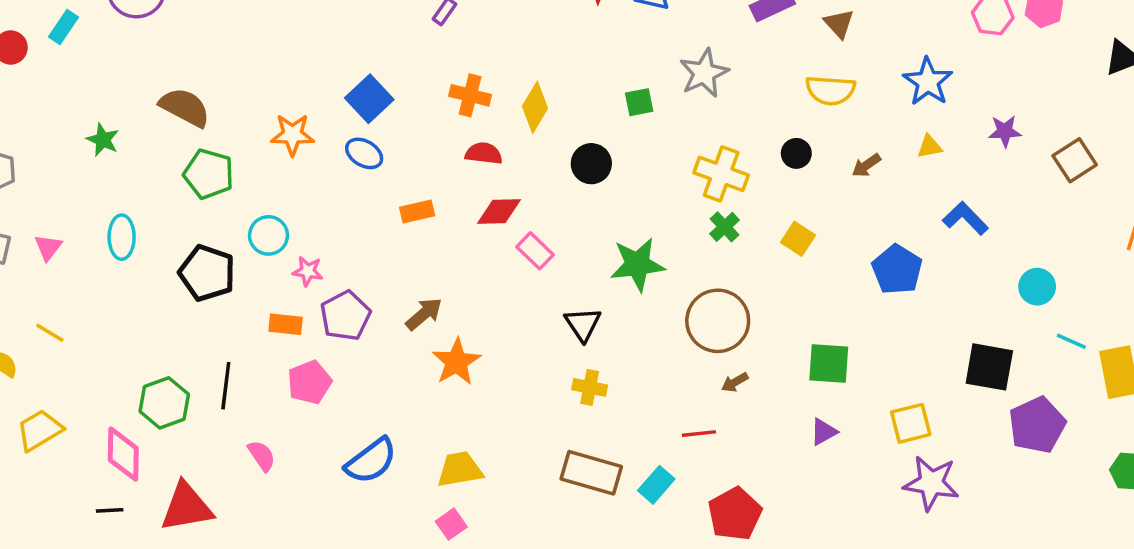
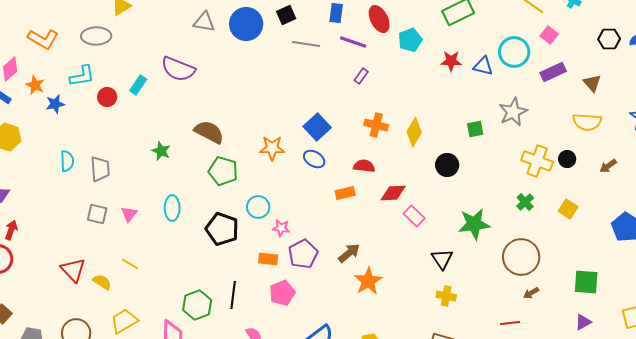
red semicircle: (484, 153) -> (364, 166), moved
yellow cross: (721, 174) -> (537, 161), moved

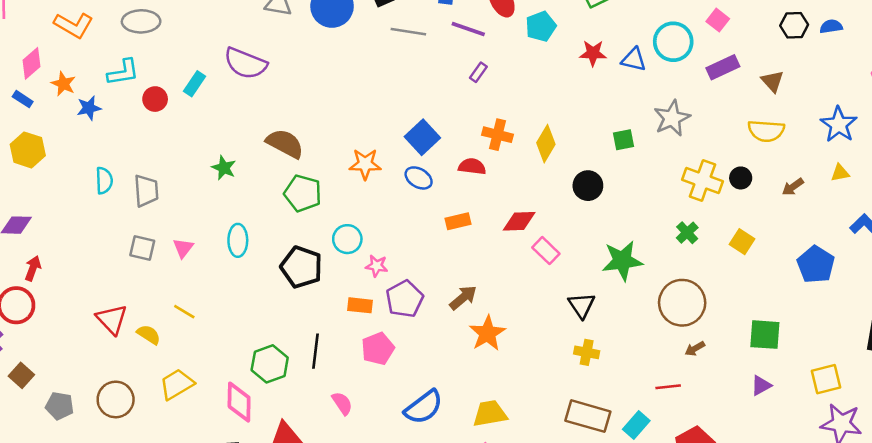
red semicircle: (364, 166) -> (472, 167), moved

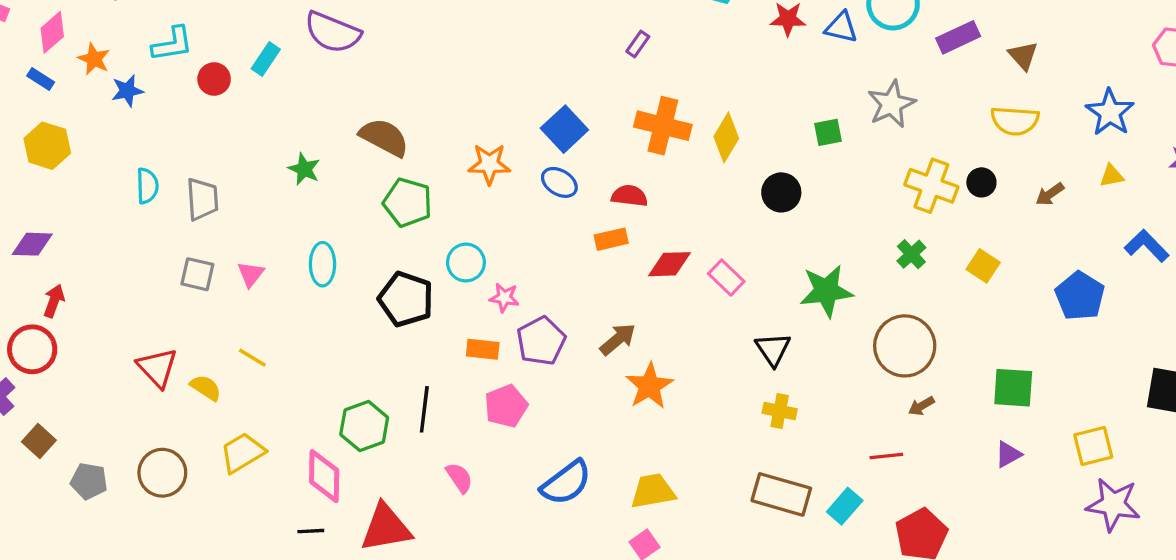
orange cross: (498, 135) -> (663, 126), size x1.4
red semicircle: (472, 167) -> (629, 196), moved
red diamond: (519, 221) -> (669, 264), moved

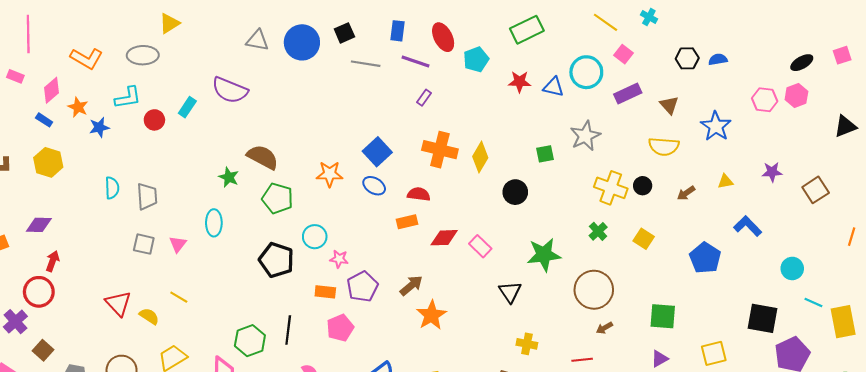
blue star: (1110, 112) -> (716, 126), moved
green star: (304, 169) -> (229, 177), moved
cyan ellipse: (322, 264) -> (214, 223), moved
yellow cross: (780, 411) -> (527, 344), moved

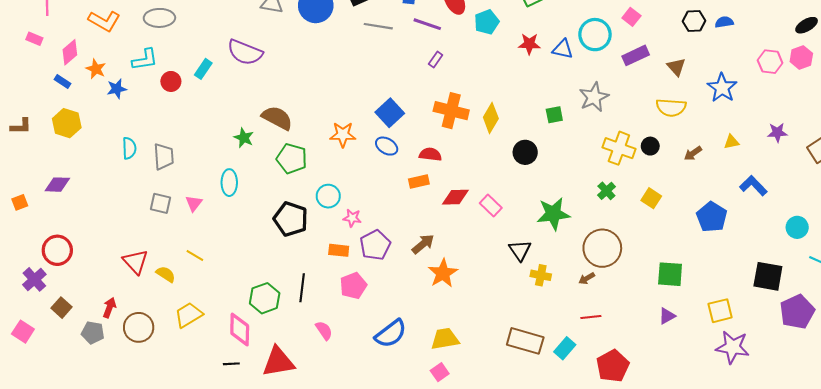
red arrow: (53, 261) -> (109, 308), moved
brown arrow: (604, 328) -> (587, 278), moved
yellow cross: (527, 344) -> (541, 275), moved

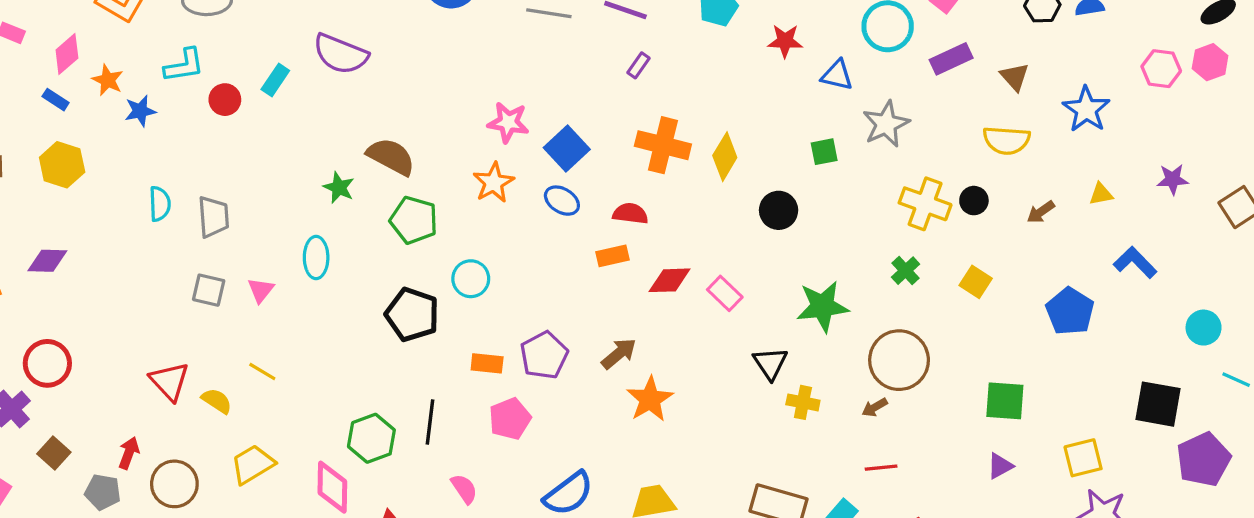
blue triangle: (563, 49) -> (837, 75), moved
orange star: (343, 135) -> (494, 183), turned -30
pink star: (352, 218) -> (508, 122), moved, size x1.4

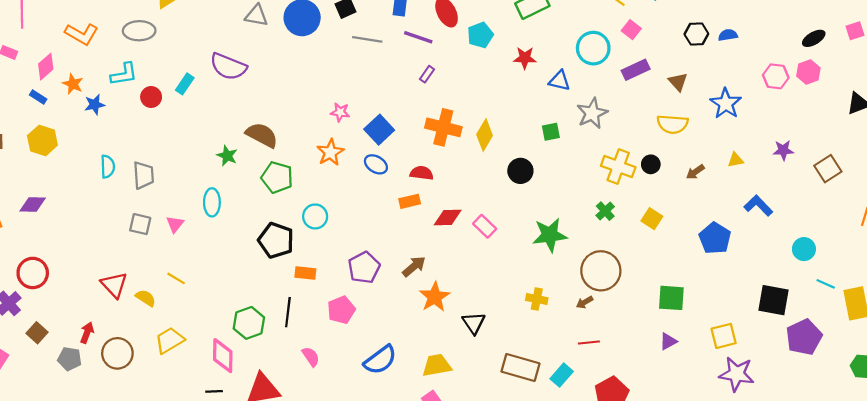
pink star: (508, 122) -> (340, 112), size x0.7
orange rectangle: (487, 363) -> (305, 273), moved
black triangle: (770, 363) -> (474, 323), moved

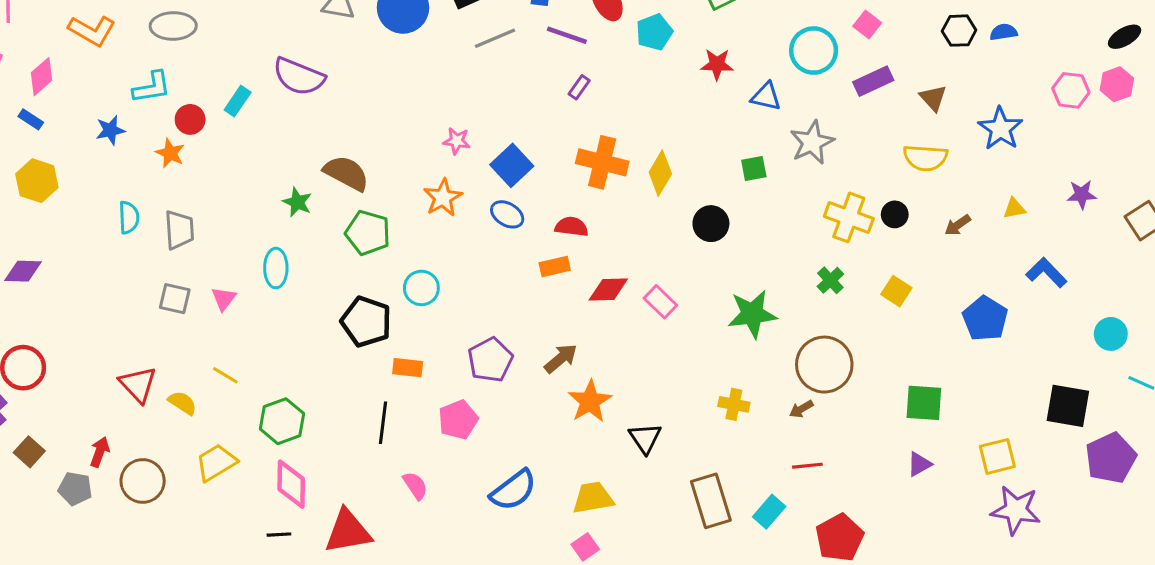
gray line: (367, 39) -> (495, 38), turned -32
orange star: (73, 84) -> (170, 153), moved
green hexagon: (249, 323) -> (282, 421), moved
brown rectangle: (520, 367) -> (711, 501), turned 57

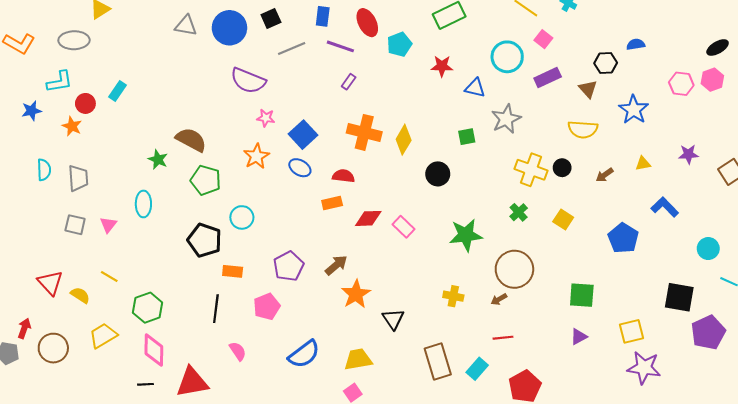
black hexagon: (959, 31) -> (606, 63), moved
purple semicircle: (299, 77) -> (248, 81), moved

